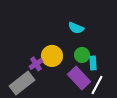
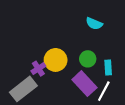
cyan semicircle: (76, 28) -> (94, 24), moved
cyan rectangle: (93, 63) -> (108, 67), moved

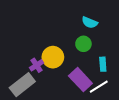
green circle: (88, 59) -> (83, 44), moved
white line: (104, 91) -> (99, 87), turned 30

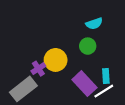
cyan semicircle: (90, 22) -> (94, 24), turned -42
cyan rectangle: (103, 64) -> (106, 76), moved

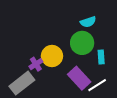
green circle: (88, 46) -> (82, 43), size x1.5
cyan rectangle: (106, 76) -> (101, 57), moved

